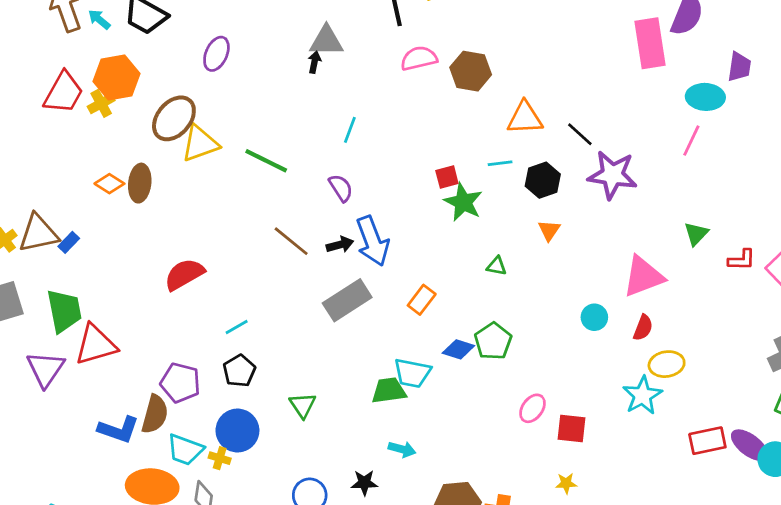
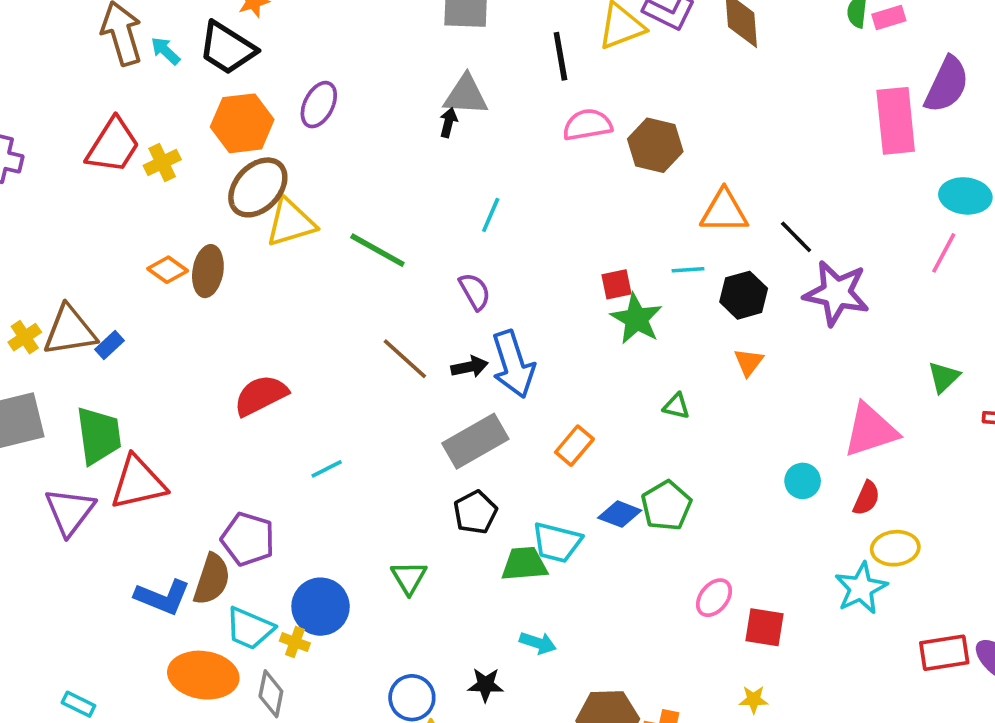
orange hexagon: (116, 78) -> (242, 123), moved
black pentagon: (239, 371) -> (475, 512), moved

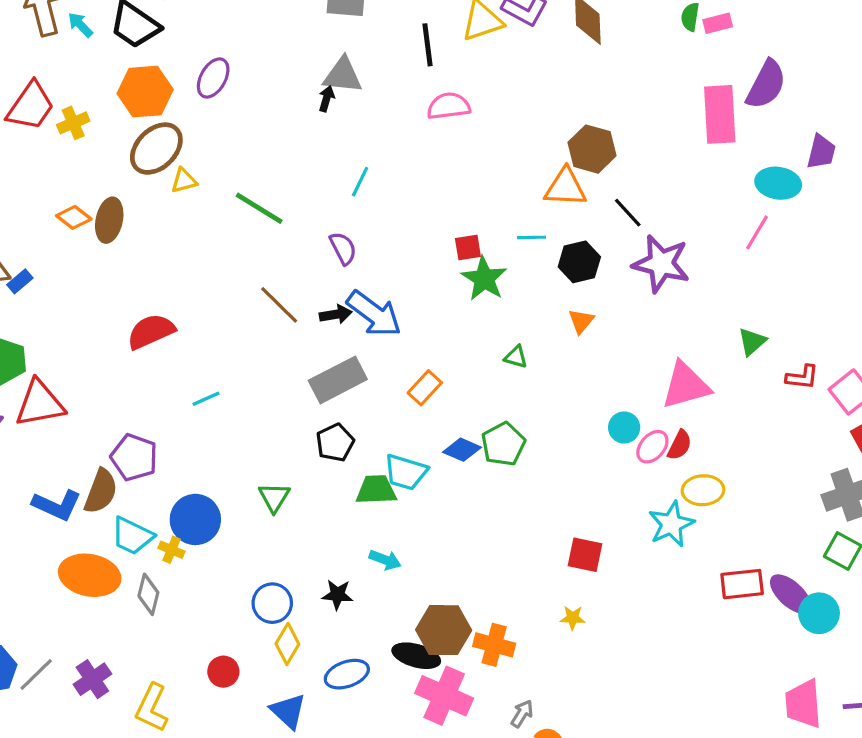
brown hexagon: (655, 145) -> (592, 149), moved
yellow triangle: (291, 222) -> (184, 181), size x0.6
blue arrow: (513, 364) -> (374, 314), turned -38
pink ellipse: (714, 598) -> (652, 447), moved

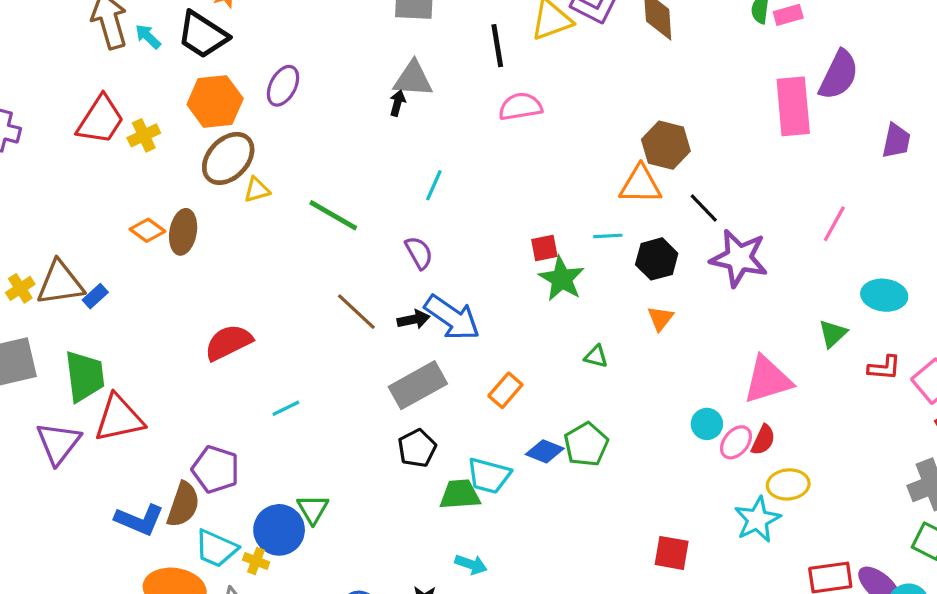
cyan ellipse: (778, 183) -> (884, 295), moved
green triangle: (274, 497) -> (313, 509), moved

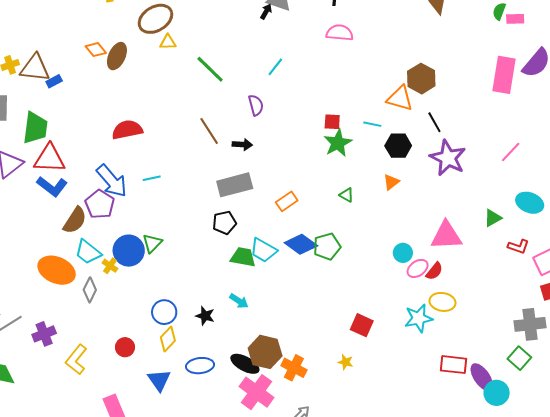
blue arrow: (452, 318) -> (112, 181), moved
blue diamond: (545, 451) -> (301, 244), size x1.4
blue L-shape: (139, 520) -> (52, 186), moved

